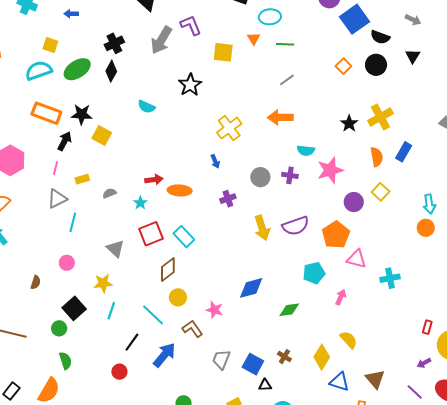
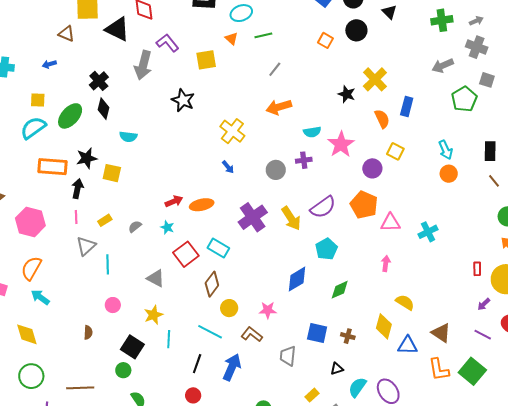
cyan semicircle: (146, 107) -> (128, 137), moved
purple cross: (228, 199) -> (253, 217), moved, size x1.8
cyan pentagon: (314, 273) -> (326, 249), moved
blue square: (253, 364) -> (317, 333), moved

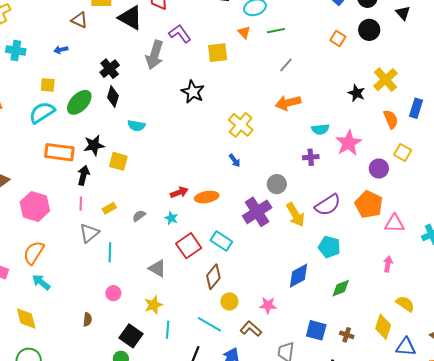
gray circle: (276, 170) -> (277, 184), moved
cyan pentagon: (326, 249) -> (329, 247), turned -30

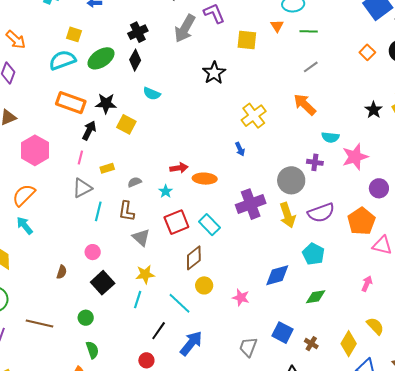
orange arrow: (288, 103) -> (305, 104), turned 45
gray circle: (277, 184) -> (291, 180), moved, size x1.4
yellow star: (153, 305) -> (145, 274), moved
brown L-shape: (251, 329) -> (126, 211), moved, turned -135
black square: (131, 336) -> (103, 283), moved

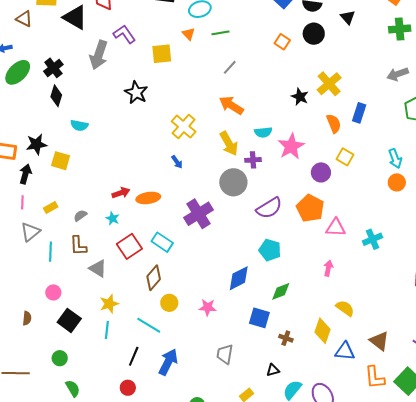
green ellipse: (101, 58) -> (18, 72), moved
yellow arrow: (287, 215) -> (229, 144), moved
blue square: (282, 333) -> (259, 318), moved

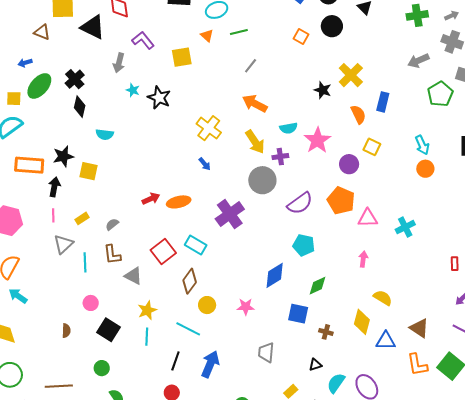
gray arrow: (99, 55) -> (119, 63), size x0.7
cyan star: (113, 218) -> (133, 90), moved

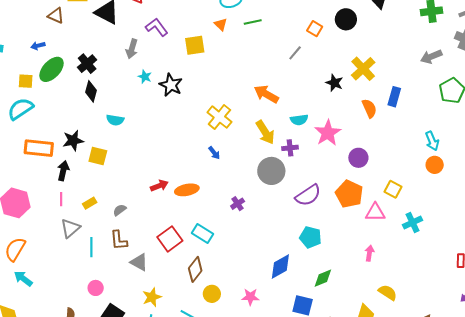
gray line: (251, 66) -> (295, 53), moved
yellow square: (372, 147) -> (393, 189), moved
purple cross: (230, 214) -> (238, 204), size x0.5

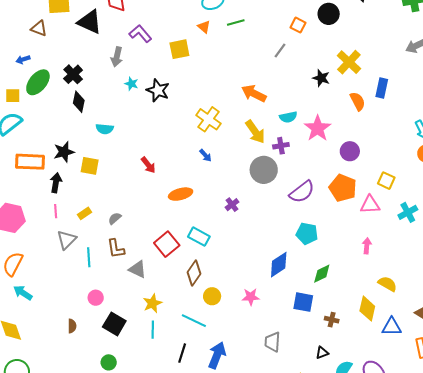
red arrow: (159, 186) -> (148, 165), moved, turned 78

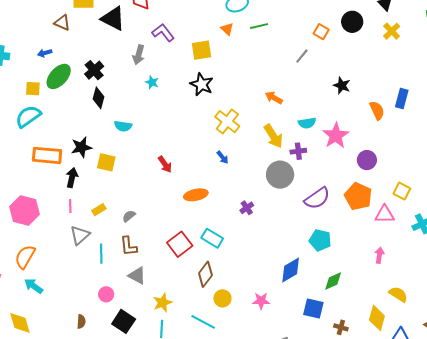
yellow cross: (349, 62) -> (392, 31), moved, size x0.7
black star: (158, 90) -> (202, 84), moved
orange arrow: (254, 93) -> (274, 98), size x0.7
gray triangle: (138, 269) -> (137, 275), moved

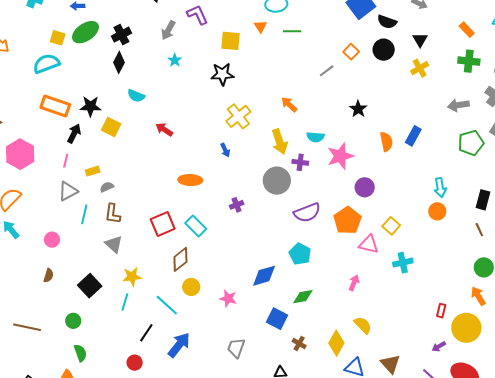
black star: (202, 84) -> (222, 74), turned 30
red arrow: (165, 164) -> (164, 129), moved, turned 144
gray semicircle: (129, 216) -> (107, 187), moved
pink circle: (106, 294) -> (52, 240), moved

